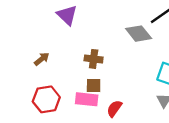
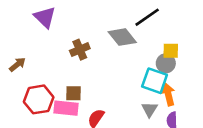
brown cross: (94, 59) -> (80, 50), moved, turned -30
red hexagon: (46, 99) -> (39, 99), moved

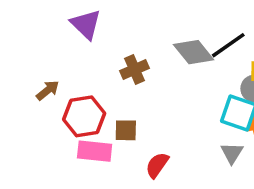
black line: (147, 17) -> (228, 45), moved
red hexagon: (39, 99) -> (84, 116), moved
pink rectangle: (66, 108) -> (95, 151), moved

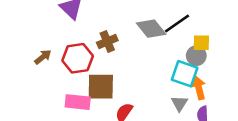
red hexagon: (84, 116) -> (78, 58), moved
brown square: (126, 130) -> (101, 87), size x1.6

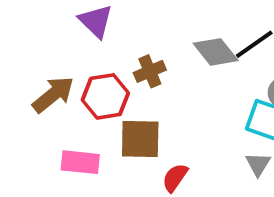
brown arrow: (43, 57) -> (53, 95), size x1.6
pink rectangle: (78, 102) -> (80, 162), moved

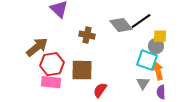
brown cross: (150, 71) -> (87, 35), turned 35
red hexagon: (105, 96) -> (52, 64), moved

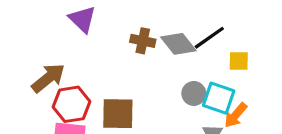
brown cross: (87, 35) -> (143, 41), moved
gray circle: (156, 46) -> (194, 93), moved
orange arrow: (158, 71) -> (236, 115), turned -126

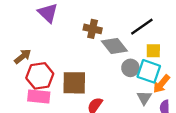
gray diamond: (178, 44) -> (114, 46), moved
yellow square: (239, 61) -> (153, 51), moved
brown arrow: (48, 78) -> (23, 56), size x0.7

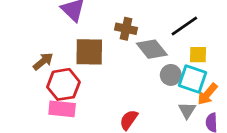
brown square: (74, 83) -> (89, 52), moved

